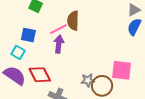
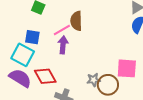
cyan square: (18, 52) -> (23, 55), size x1.6

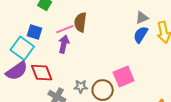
pink square: (127, 68) -> (124, 76), turned -35
purple semicircle: (20, 78) -> (17, 71), turned 105
gray star: (94, 80) -> (81, 86), moved

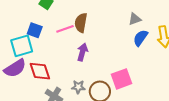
gray triangle: (142, 18) -> (135, 19), moved
purple arrow: (64, 44) -> (82, 52), moved
cyan square: (22, 48) -> (22, 46), turned 35

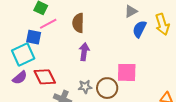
pink line: (65, 29) -> (48, 24), moved
purple semicircle: (15, 68) -> (20, 78), size x0.7
pink square: (122, 79) -> (127, 72), turned 30

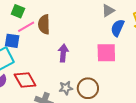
brown semicircle: (78, 23) -> (44, 24), moved
pink square: (127, 72) -> (106, 53), moved

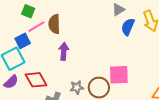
blue square: (12, 41) -> (23, 41), turned -35
purple arrow: (63, 53) -> (64, 51), moved
pink square: (106, 53) -> (119, 75), moved

